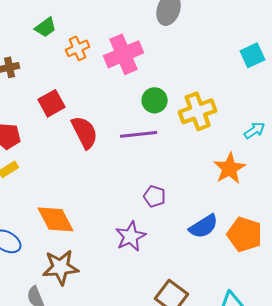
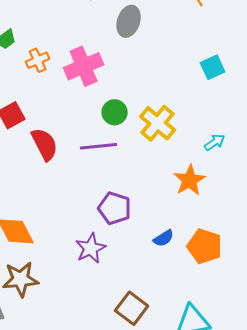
yellow cross: (198, 111) -> (158, 123), turned -30
purple pentagon: (155, 196) -> (115, 208), size x1.5
blue semicircle: (204, 226) -> (164, 238), size x0.7

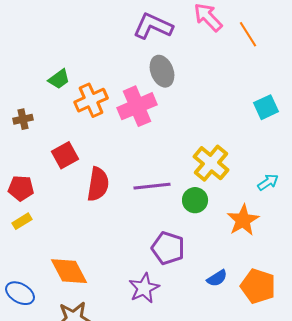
gray ellipse: (129, 21) -> (162, 71), moved, turned -40
orange cross: (38, 60) -> (91, 100), size x1.4
green circle: (115, 112) -> (195, 200), moved
red semicircle: (45, 144) -> (98, 184), turned 36

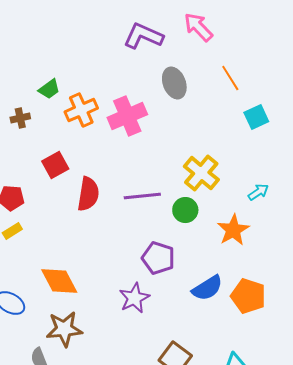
orange line: (248, 34) -> (230, 78), moved
gray ellipse: (162, 71) -> (174, 83), moved
brown cross: (23, 119) -> (20, 118), moved
blue semicircle: (217, 278) -> (207, 288), size x1.5

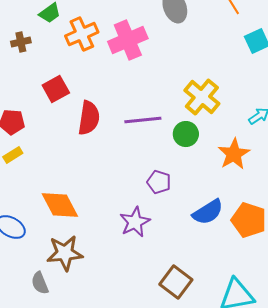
purple pentagon: (158, 258) -> (159, 182), size x0.7

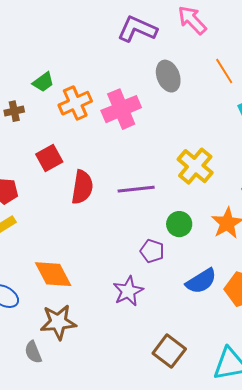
green circle: (186, 134) -> (179, 224), moved

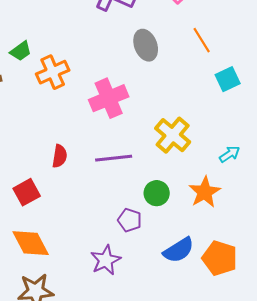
pink cross: (121, 109) -> (109, 98), moved
red square: (49, 158) -> (27, 192), moved
red semicircle: (82, 187) -> (60, 156), size x0.7

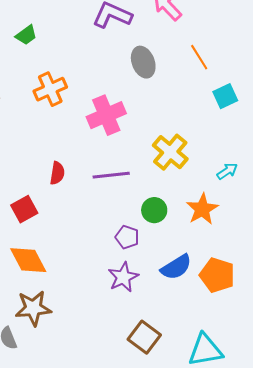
green trapezoid: (21, 51) -> (26, 35), moved
purple star: (106, 260) -> (123, 277), moved

